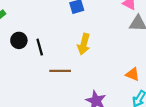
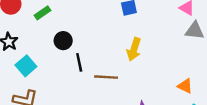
black line: (40, 47) -> (79, 62), moved

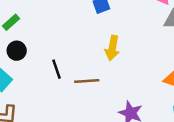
black circle: (63, 41) -> (17, 51), moved

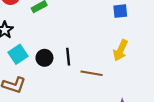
black circle: (17, 51) -> (44, 58), moved

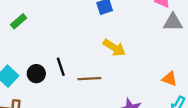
yellow arrow: (121, 50) -> (114, 48), turned -70

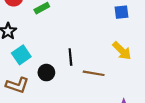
black circle: (36, 74) -> (46, 73), moved

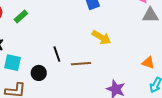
cyan square: (21, 55) -> (13, 63), turned -30

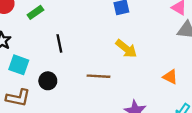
black line: (57, 54) -> (59, 43), moved
orange triangle: (148, 63) -> (170, 77), moved

